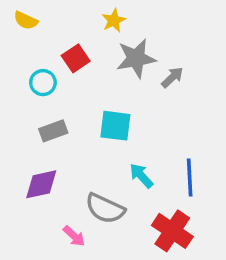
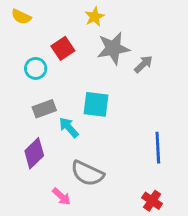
cyan arrow: (141, 176) -> (69, 127), moved
purple diamond: (41, 184) -> (34, 153), turned -32
red cross: (172, 231) -> (152, 201), moved, size x0.6

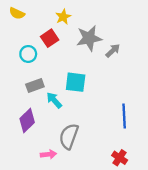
yellow star: (95, 17) -> (63, 17), moved
gray semicircle: (87, 173) -> (69, 136), turned 85
pink arrow: (61, 196) -> (48, 154), turned -49

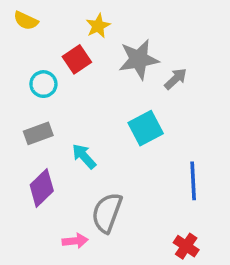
cyan square: (76, 82) -> (146, 128), moved, turned -35
gray rectangle: (35, 86) -> (38, 133), moved

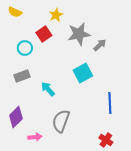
purple diamond: (42, 188) -> (16, 117), moved
pink arrow: (75, 241) -> (35, 137), moved

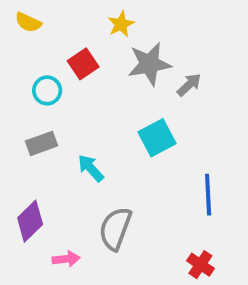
yellow star: (56, 15) -> (121, 24), moved

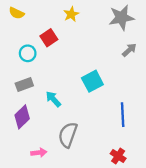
gray star: (149, 64) -> (121, 18), moved
gray arrow: (189, 85) -> (129, 50), moved
purple diamond: (30, 221) -> (22, 117), moved

